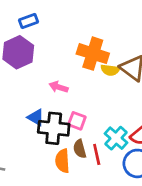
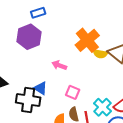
orange cross: (93, 54) -> (87, 40), turned 30
black cross: (54, 128) -> (28, 100), moved

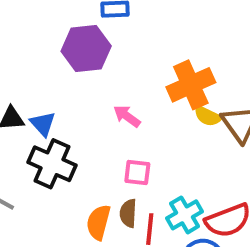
blue triangle: (41, 88) -> (43, 124), moved
pink square: (73, 92) -> (137, 172), turned -32

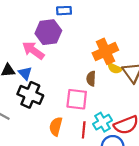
pink arrow: (127, 116) -> (33, 50), moved, size x1.5
pink square: (137, 172) -> (77, 99), size x1.5
brown semicircle: (128, 213) -> (91, 79), moved

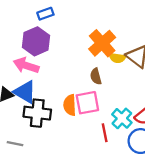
blue triangle: (25, 73) -> (25, 92), size x1.5
orange semicircle: (56, 126) -> (70, 105), moved

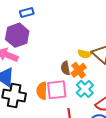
orange cross: (102, 43) -> (79, 70), moved, size x0.7
cyan cross: (122, 118) -> (85, 89), moved

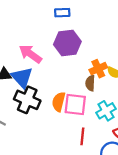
purple hexagon: (17, 35) -> (67, 43), moved
orange cross: (79, 70) -> (98, 69), moved

